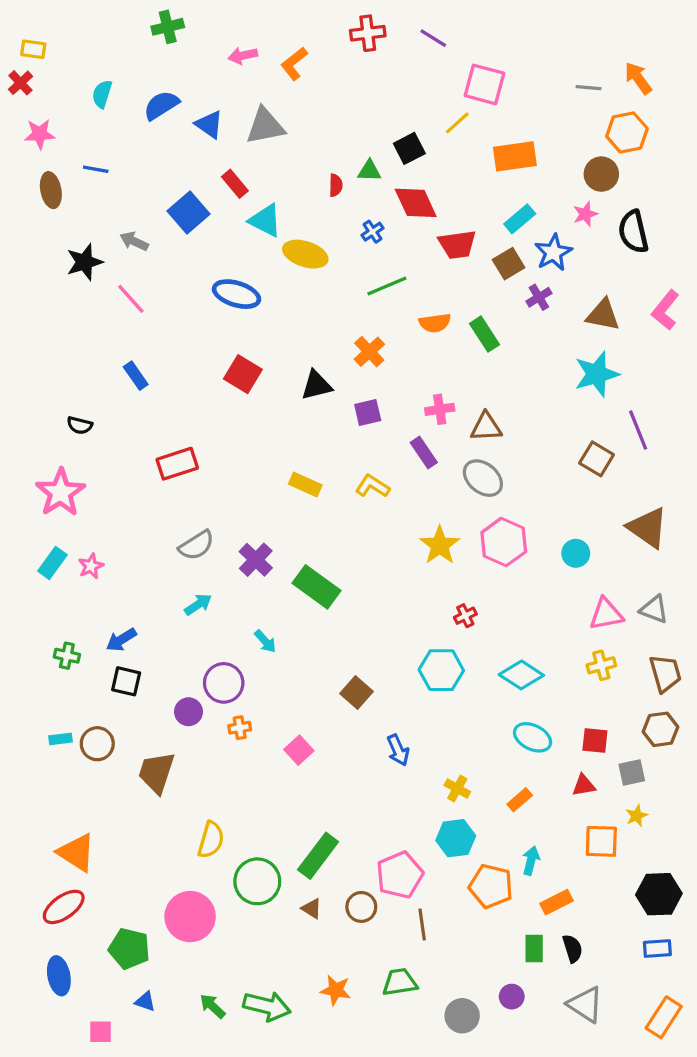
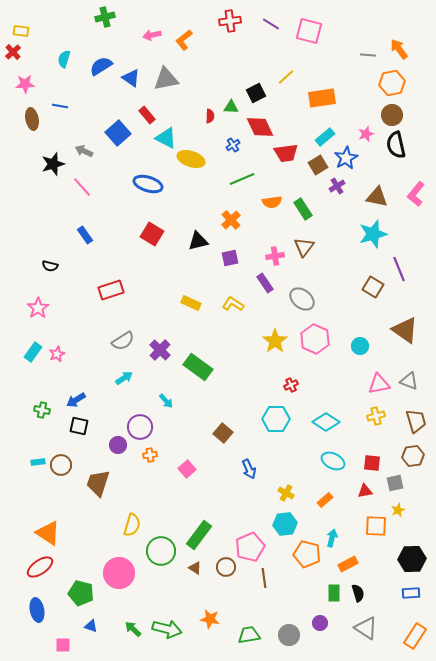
pink square: (485, 84) -> (309, 31), moved
brown circle: (601, 174) -> (392, 115), moved
brown triangle: (486, 427) -> (304, 247), moved, turned -50
pink star: (60, 492) -> (38, 308), size x0.7
green trapezoid: (400, 982) -> (249, 635), moved

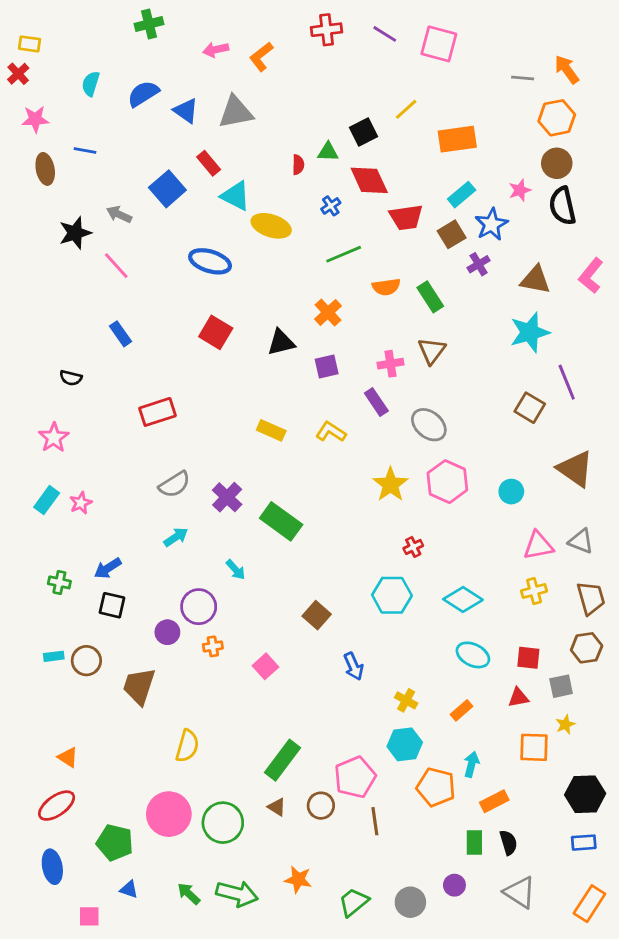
orange triangle: (48, 533) -> (68, 757), size x0.6
green circle: (161, 551) -> (223, 823), moved
green trapezoid: (249, 635) -> (354, 902), turned -30

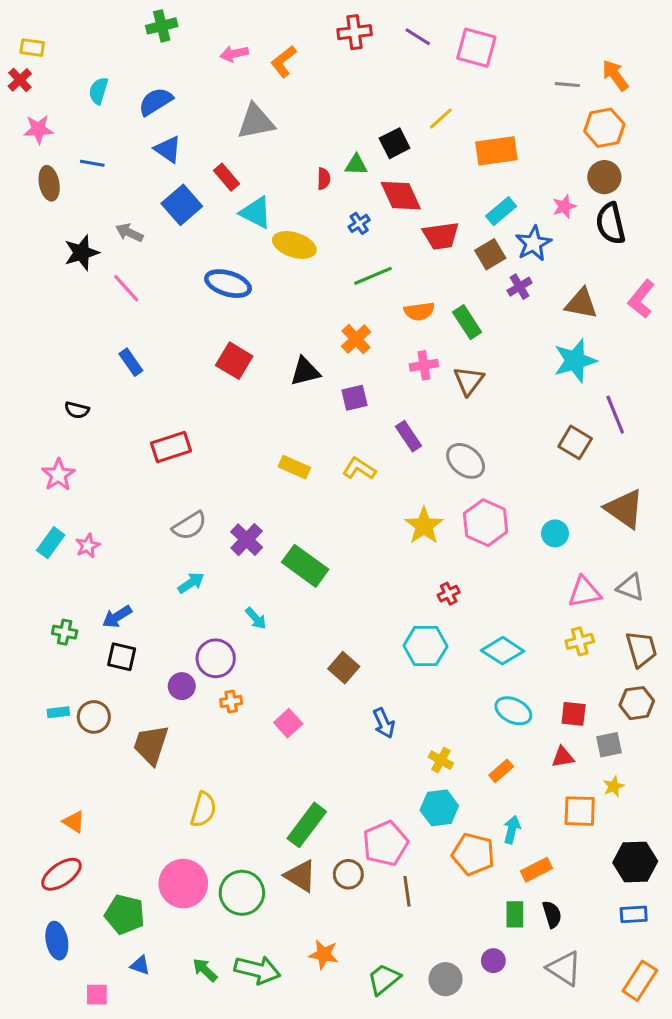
blue triangle: (186, 111) -> (168, 149), moved
pink cross: (390, 364) -> (424, 365), moved
brown triangle: (277, 807) -> (301, 876), size x1.6

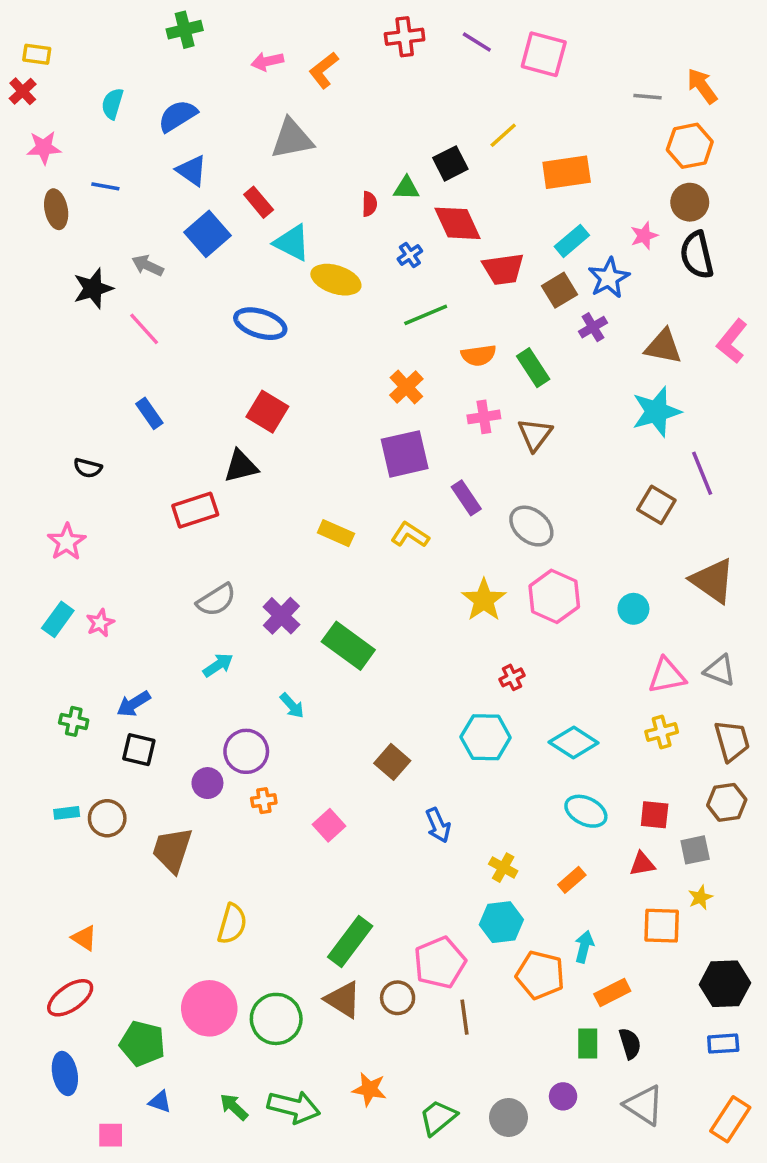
black triangle: (305, 371) -> (241, 466), moved
purple square: (355, 398) -> (405, 454), size x1.6

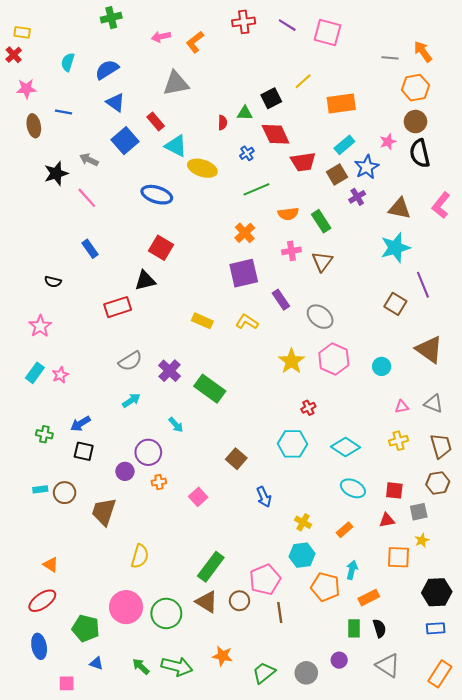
pink triangle: (667, 676) -> (402, 407), size x0.6

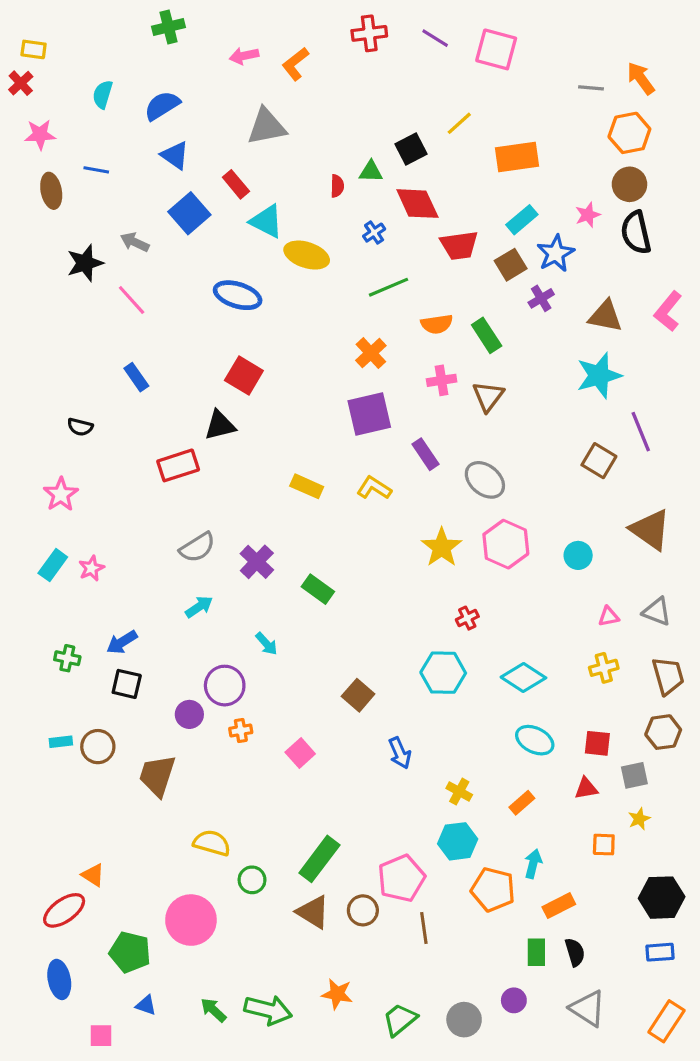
green rectangle: (210, 389) -> (318, 589), size x0.7
yellow semicircle: (140, 556) -> (212, 843), turned -90
orange square: (399, 557) -> (604, 845), size x0.7
orange triangle: (51, 565) -> (93, 875), moved
green circle: (166, 613) -> (252, 880), moved, size x0.6

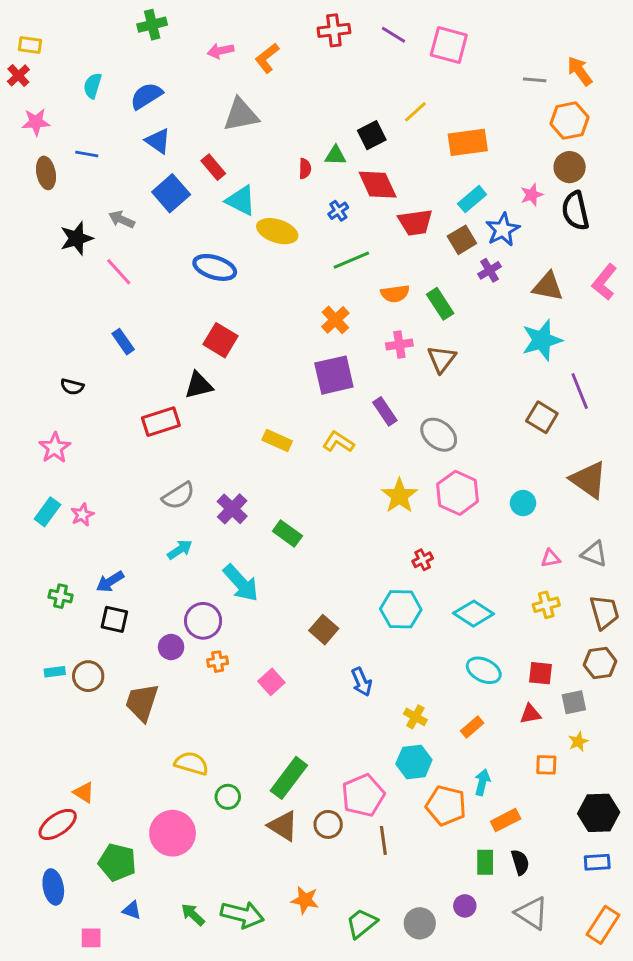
cyan arrow: (266, 644) -> (241, 583), size x1.8

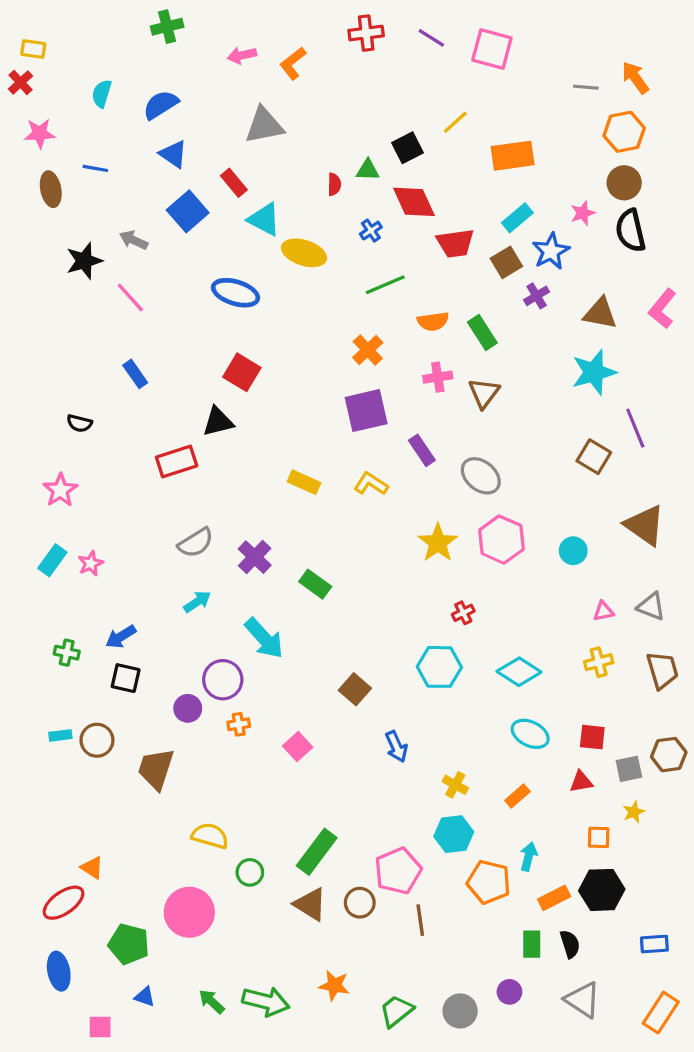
brown hexagon: (600, 663) -> (669, 755), moved
black hexagon: (599, 813) -> (602, 890), moved

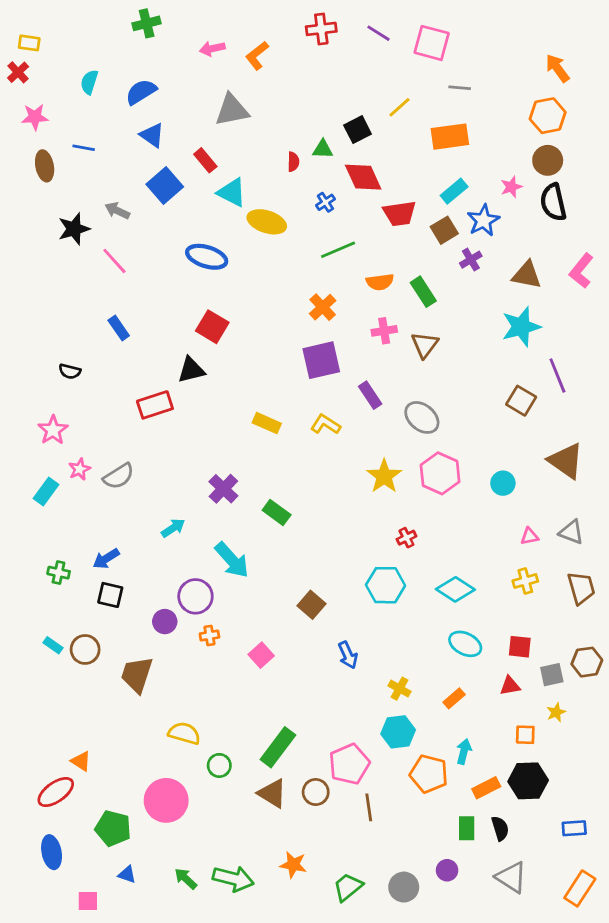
gray line: (586, 87) -> (460, 88), moved
gray semicircle: (196, 543) -> (119, 476), moved
pink star: (91, 563) -> (80, 469), moved
cyan rectangle: (60, 735) -> (53, 645), turned 42

